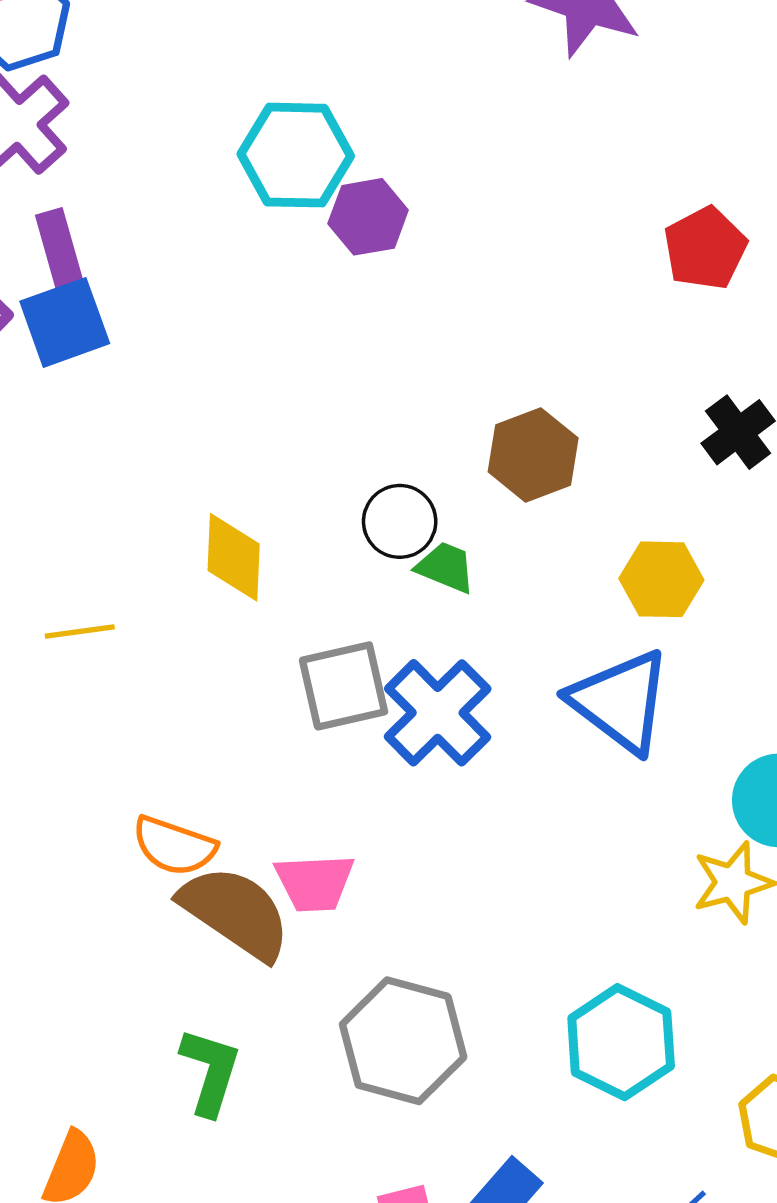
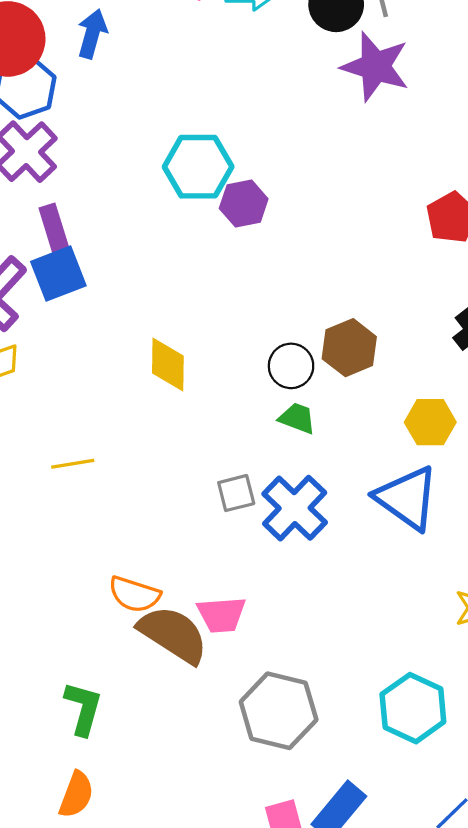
black circle: (400, 521) -> (291, 366), moved
yellow diamond: (234, 557) -> (168, 364), moved
gray square: (344, 686) -> (236, 493), size x0.7
green L-shape: (210, 1071) -> (83, 708), moved

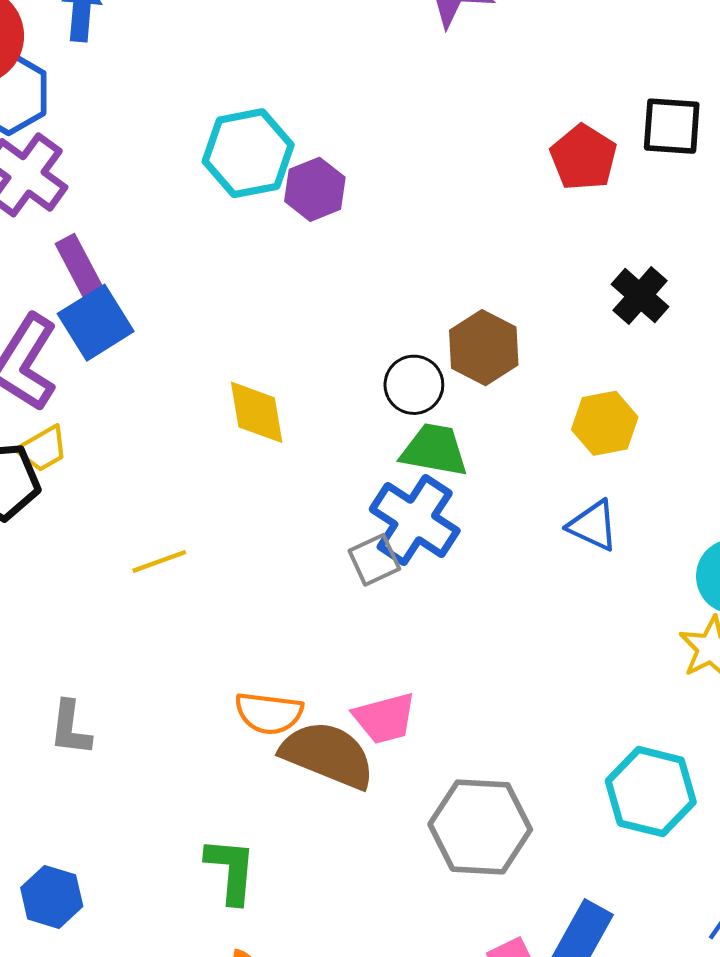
green trapezoid: (297, 418) -> (434, 450), size x1.4
blue triangle: (407, 498) -> (593, 526), size x0.6
blue cross: (295, 508) -> (415, 520), moved

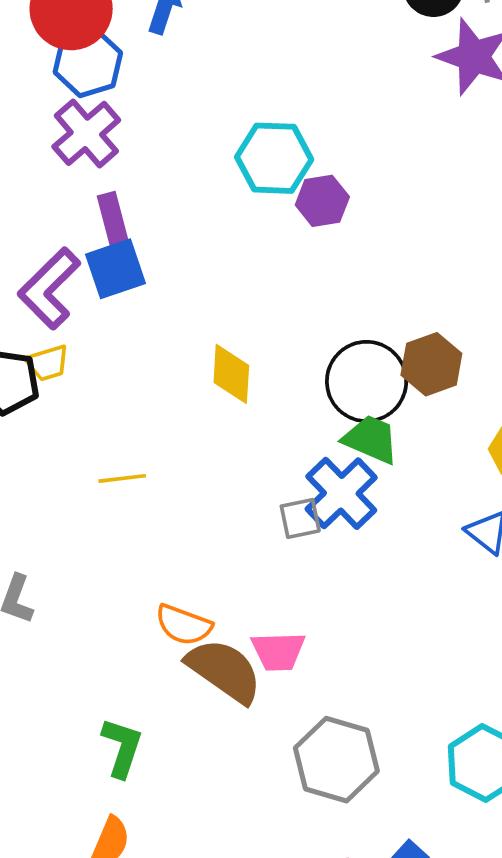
black circle: (414, 385) -> (367, 381), size x1.6

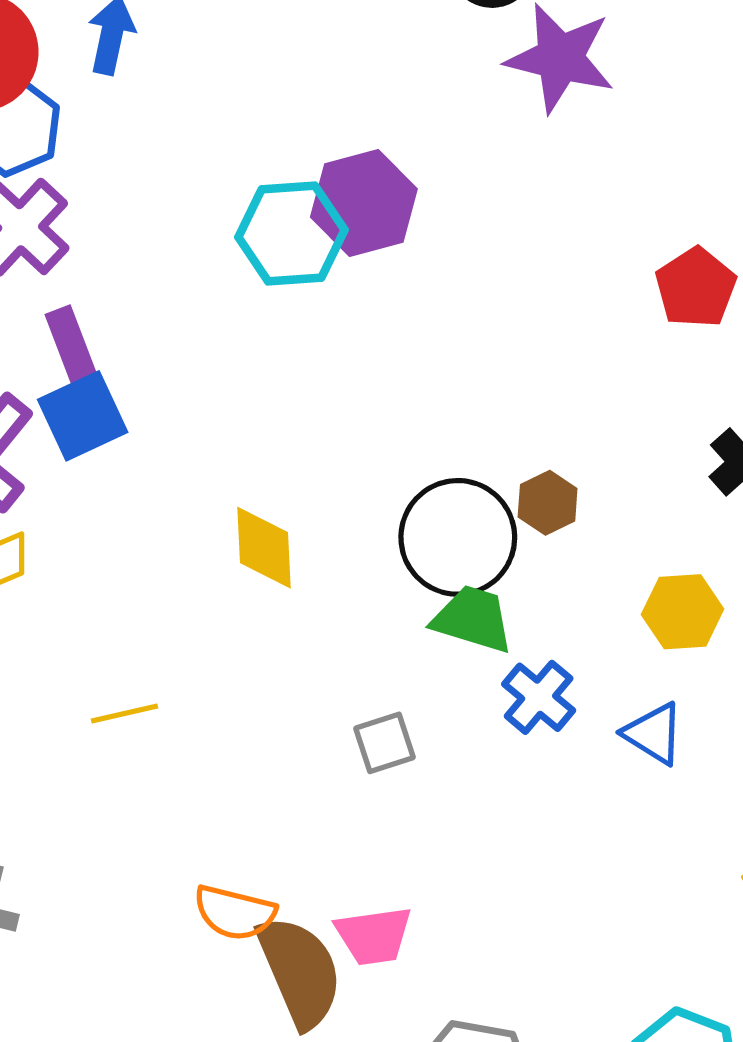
purple hexagon: (322, 201) -> (364, 203), moved, size x1.4
brown hexagon: (431, 364) -> (548, 503), size x0.7
blue cross: (341, 493) -> (539, 697), moved, size x0.7
brown semicircle: (224, 671) -> (300, 972), turned 38

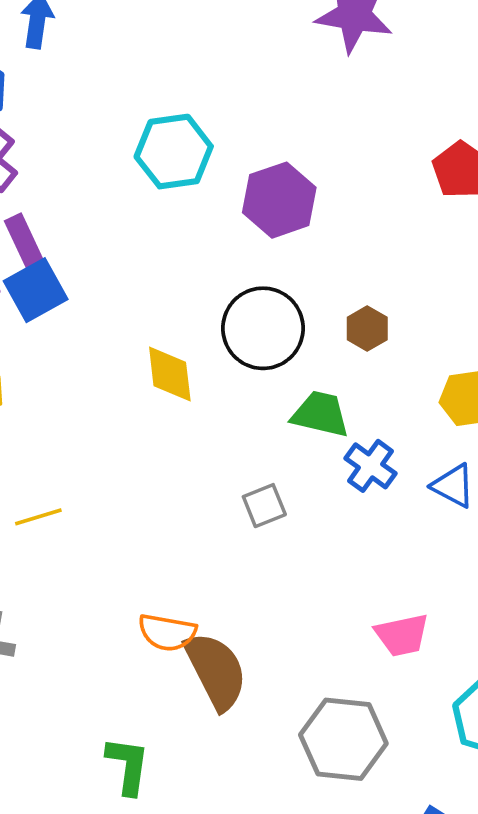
purple hexagon: (364, 203) -> (279, 200), moved
black circle: (458, 537) -> (263, 328), moved
yellow line: (125, 713) -> (38, 517), moved
pink trapezoid: (374, 936) -> (402, 635), moved

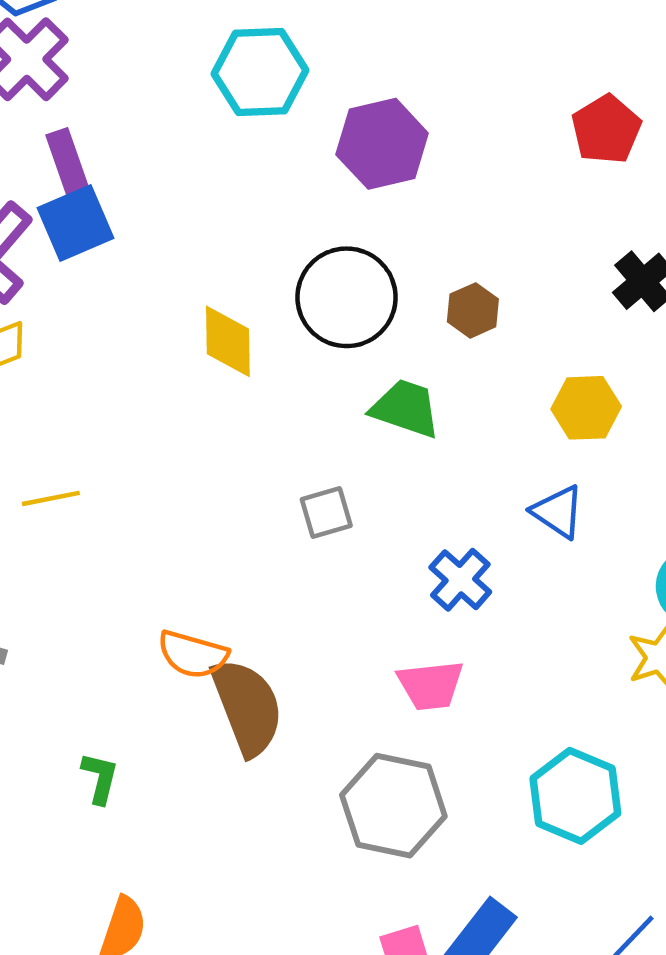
blue cross: (371, 466) -> (460, 580), moved
pink trapezoid: (402, 635) -> (431, 685), moved
green L-shape: (128, 766) -> (100, 778), moved, size x0.7

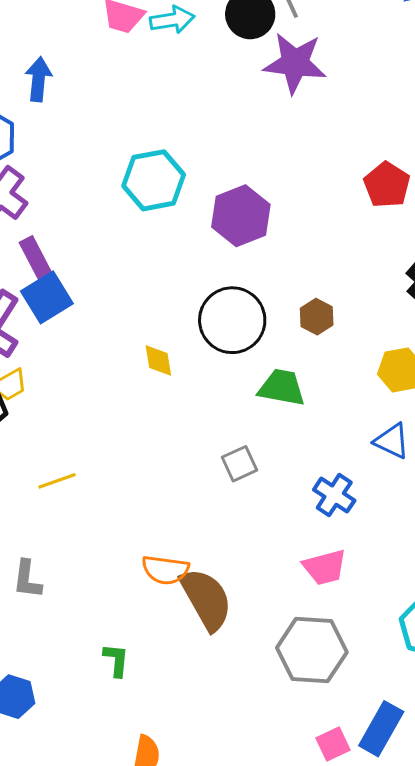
yellow diamond: (228, 341) -> (158, 361), size x0.7

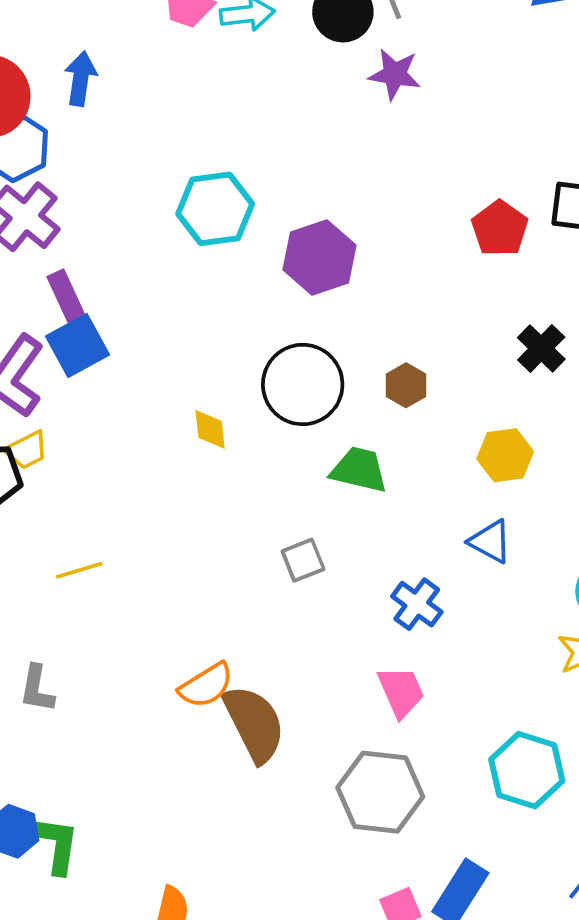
purple star: (295, 63) -> (395, 74), size x0.7
pink trapezoid: (325, 567) -> (401, 692), turned -102
orange semicircle: (165, 570) -> (206, 685), turned -42
green L-shape: (116, 660) -> (57, 845), moved, size x1.4

